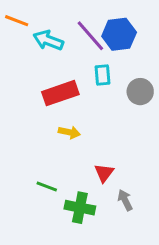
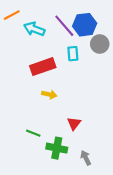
orange line: (17, 21) -> (12, 15), turned -49
gray circle: (140, 92) -> (100, 44), moved
gray arrow: (125, 200) -> (86, 158), moved

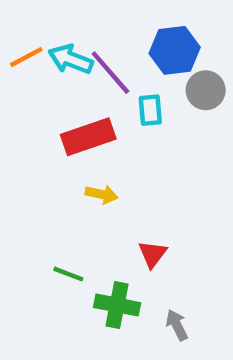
orange line: (12, 15) -> (26, 57), moved
purple line: (64, 26) -> (110, 73), moved

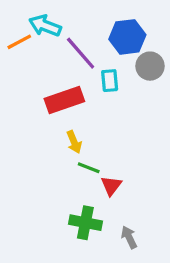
cyan arrow: (71, 59) -> (45, 26), moved
yellow arrow: (102, 194) -> (74, 142), turned 55
green line: (68, 274) -> (89, 168), moved

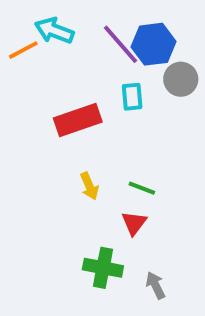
purple line: (81, 53) -> (120, 44), moved
yellow arrow: (74, 142) -> (89, 186), moved
green line: (89, 168) -> (142, 188), moved

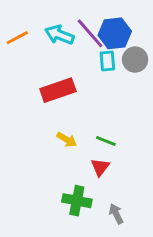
cyan arrow: (54, 31) -> (59, 35), moved
cyan rectangle: (132, 97) -> (107, 61), moved
yellow arrow: (89, 186) -> (67, 140), turned -36

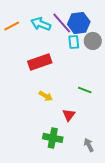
green line: (106, 141) -> (85, 90), moved
gray arrow: (116, 214) -> (89, 145), moved

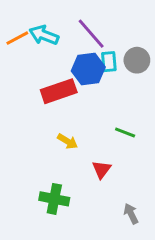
blue hexagon: (79, 23) -> (88, 69), moved
cyan arrow: (41, 24) -> (44, 35), moved
green cross: (53, 138) -> (54, 199), moved

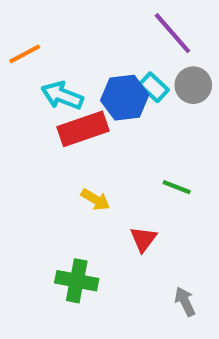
purple line: (91, 34) -> (172, 33), moved
cyan arrow: (44, 35) -> (62, 96), moved
cyan rectangle: (109, 62) -> (154, 87), turned -42

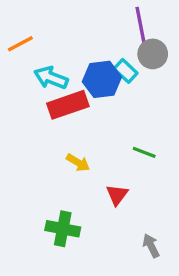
purple line: (172, 33) -> (141, 27), turned 30
gray circle: (193, 85) -> (153, 54), moved

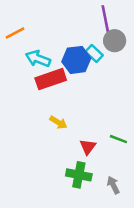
green line: (144, 152) -> (118, 139), moved
green cross: (63, 229) -> (79, 175), moved

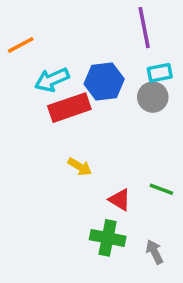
gray circle: (115, 41) -> (153, 97), moved
cyan rectangle: (94, 54) -> (160, 73), moved, turned -54
cyan arrow: (38, 59) -> (52, 80), turned -45
red triangle: (88, 147) -> (120, 200), turned -36

